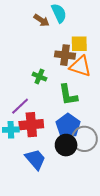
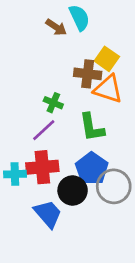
yellow square: (79, 44) -> (107, 59), turned 36
purple line: (20, 106) -> (44, 130), moved
black circle: (66, 145) -> (73, 190), moved

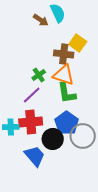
orange triangle: (108, 89) -> (64, 75), moved
green cross: (53, 103) -> (39, 75), turned 32

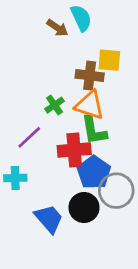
yellow square: (78, 43) -> (109, 60), turned -30
purple line: (32, 95) -> (29, 137), moved
red cross: (31, 122) -> (74, 150), moved
black circle: (53, 139) -> (84, 207), moved

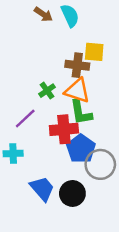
brown arrow: (57, 28) -> (43, 14), moved
black circle: (84, 207) -> (72, 193), moved

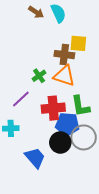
green L-shape: (81, 112) -> (81, 106), moved
blue pentagon: (81, 149) -> (67, 124), turned -30
black circle: (72, 193) -> (60, 142), moved

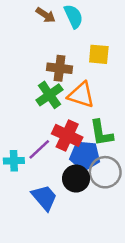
brown cross: (64, 55) -> (60, 68), moved
green cross: (39, 76) -> (49, 95), size x1.5
purple line: (21, 99) -> (39, 149), moved
red cross: (53, 108) -> (67, 135), turned 30

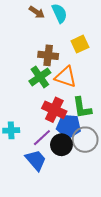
yellow square: (99, 54) -> (80, 44), turned -30
purple line: (39, 149) -> (42, 138), moved

